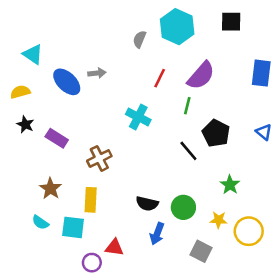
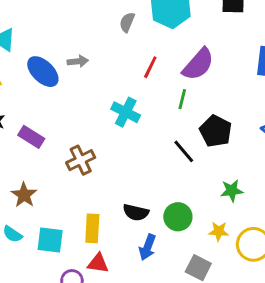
green star: (230, 185) -> (232, 191), turned 30
yellow rectangle: (91, 200) -> (92, 228), moved

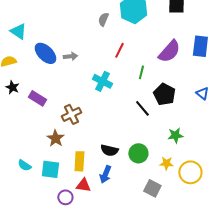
gray arrow: (78, 61) -> (70, 56), moved
purple semicircle: (198, 64) -> (169, 51), moved
brown star: (24, 195) -> (55, 138), moved
blue arrow: (147, 247) -> (105, 174), moved

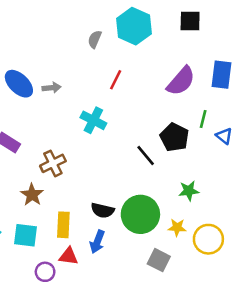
green line: (141, 72) -> (203, 119), moved
green circle: (138, 153) -> (140, 214), size x1.5

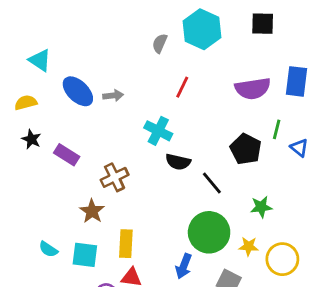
purple semicircle: (181, 81) -> (253, 88), turned 40
black line: (146, 156) -> (212, 183), moved
black semicircle: (103, 210) -> (178, 162), moved
blue arrow: (97, 242) -> (184, 266), moved

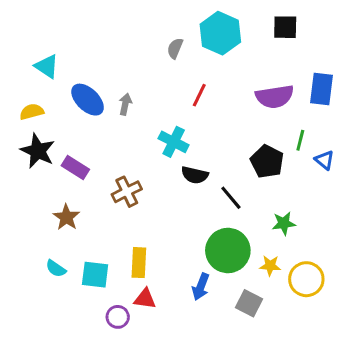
gray arrow: (113, 96) -> (125, 104), turned -72
black star: (31, 139) -> (38, 151), size x1.6
brown star: (92, 211) -> (66, 217), moved

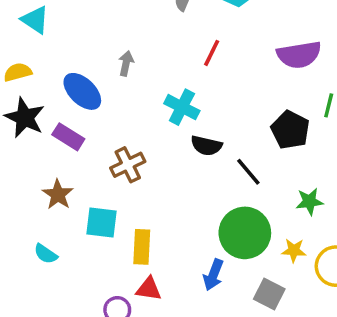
blue ellipse: (88, 100) -> (82, 91), moved
cyan square: (95, 275) -> (102, 222), moved

